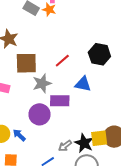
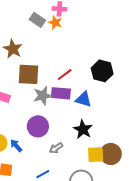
purple rectangle: (60, 101) -> (61, 93), moved
black star: (84, 143) -> (83, 129), moved
gray arrow: (65, 146) -> (56, 148), moved

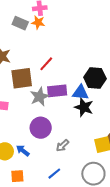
black hexagon: (102, 71) -> (95, 78), moved
red line: (65, 75) -> (46, 64), moved
black star: (83, 129) -> (84, 107), moved

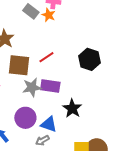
black hexagon: (95, 78) -> (90, 59), moved
blue triangle: (80, 93) -> (49, 124), moved

